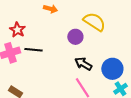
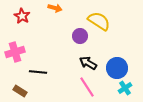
red star: (17, 30) -> (22, 16), moved
black line: (33, 50) -> (38, 72), moved

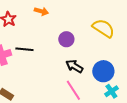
yellow semicircle: (99, 21) -> (103, 28), moved
black line: (38, 72) -> (24, 49), moved

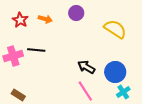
orange arrow: (41, 11) -> (45, 19), moved
purple circle: (66, 39) -> (76, 13), moved

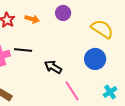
black arrow: (86, 67) -> (53, 67), moved
blue circle: (115, 72) -> (95, 59), moved

